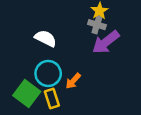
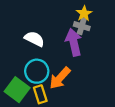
purple arrow: (106, 42) -> (74, 42), moved, turned 115
orange arrow: (73, 81) -> (60, 78), size x1.5

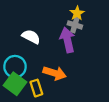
cyan circle: (37, 71) -> (15, 67), moved
orange arrow: (60, 78) -> (55, 73), turned -115

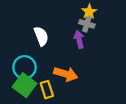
white semicircle: (31, 37) -> (41, 36), turned 42
purple arrow: (67, 40) -> (79, 39), size x0.7

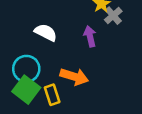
gray cross: (87, 24) -> (113, 16), moved, turned 32
white semicircle: (41, 36) -> (46, 32), turned -42

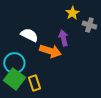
gray cross: (113, 16) -> (89, 25), moved, turned -32
orange arrow: (74, 77) -> (50, 51), moved

